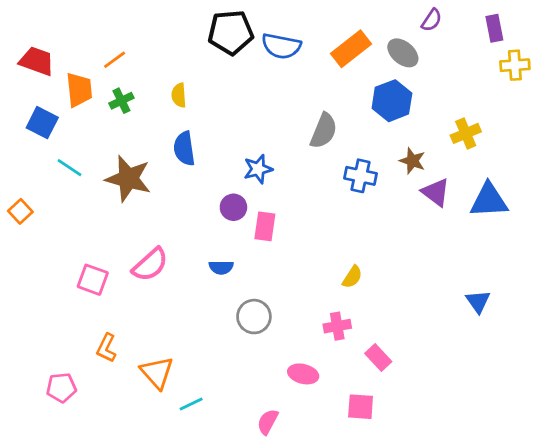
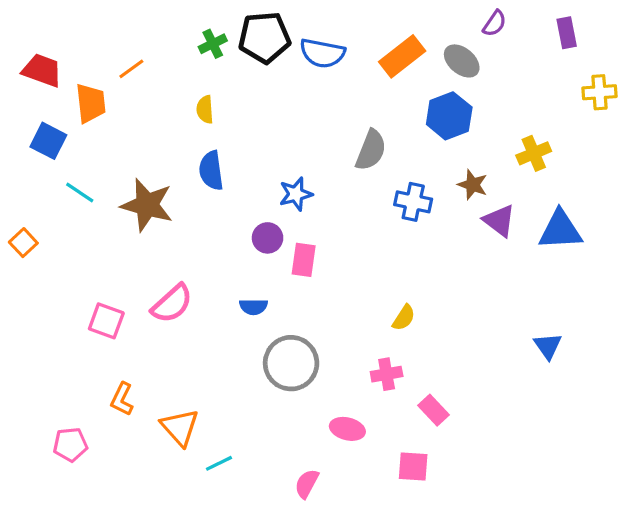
yellow cross: (515, 65) -> (599, 92), moved
green cross: (121, 101) -> (213, 44), moved
gray circle: (254, 317) -> (291, 363), size x1.4

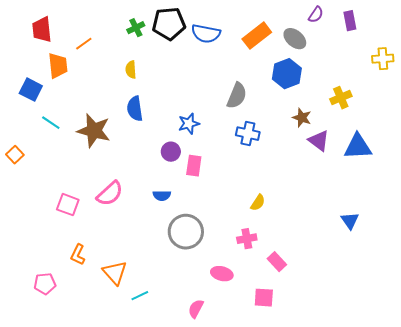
purple rectangle: (567, 33) -> (350, 21), moved
red trapezoid: (42, 70) -> (42, 30), moved, turned -116
blue cross: (413, 202) -> (248, 134), moved

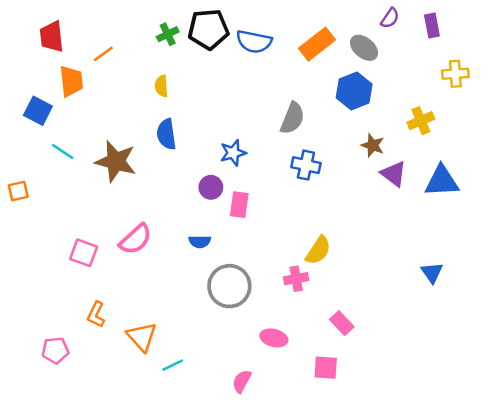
yellow cross: (383, 59) -> (455, 74), moved
orange square: (15, 155) -> (18, 191), turned 30
yellow semicircle: (258, 203) -> (318, 250), size x1.4
pink cross: (247, 239) -> (296, 279), moved

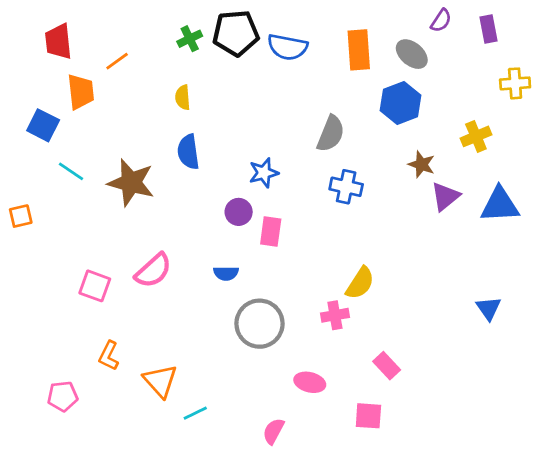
orange rectangle: (317, 44) -> (359, 50), turned -56
purple triangle: (394, 174) -> (445, 197), turned 44

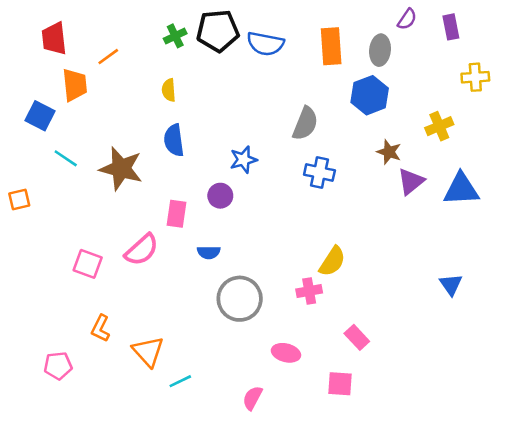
gray ellipse: (412, 54) -> (380, 50), turned 56
pink rectangle: (271, 231) -> (176, 214), moved

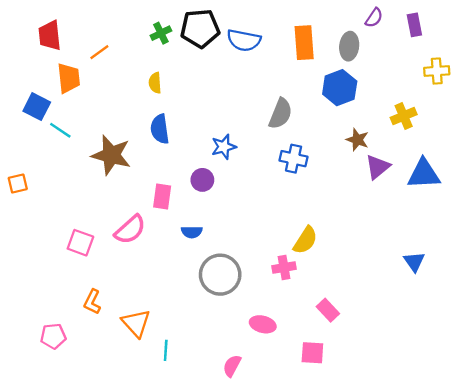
cyan line: (66, 158) -> (60, 130), moved
cyan line: (180, 381) -> (166, 350), turned -60

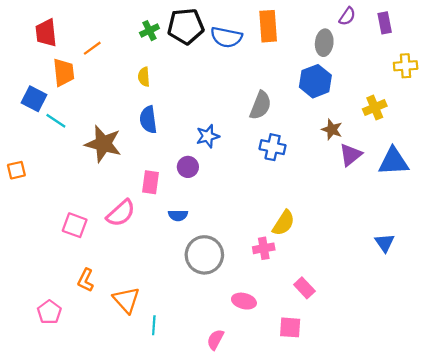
orange rectangle: (304, 43) -> (268, 26), moved
pink pentagon: (53, 336) -> (49, 312), turned -30

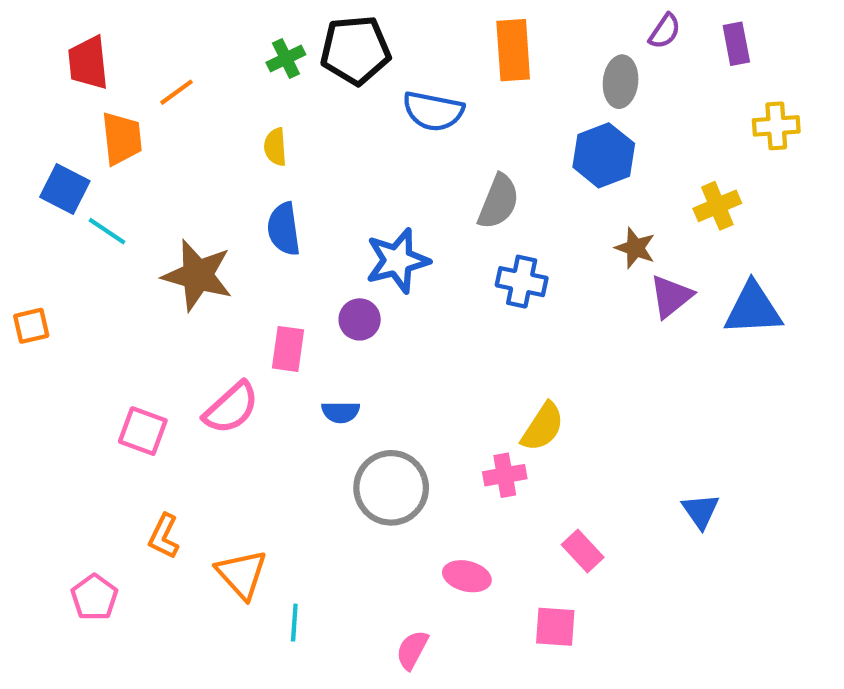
blue semicircle: (226, 37) -> (433, 111), moved
blue star: (208, 136) -> (397, 261), size x1.4
blue triangle: (385, 243) -> (701, 511), moved

